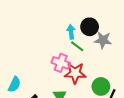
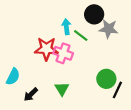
cyan arrow: (71, 32) -> (66, 27), moved
red star: (75, 73) -> (46, 49), moved

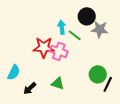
green triangle: (62, 89) -> (58, 83), turned -40

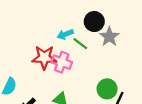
cyan arrow: (62, 27) -> (65, 34), turned -104
gray star: (100, 29) -> (109, 37), turned 30

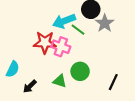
cyan arrow: (65, 34) -> (64, 21), size x1.5
green circle: (107, 89) -> (80, 71), moved

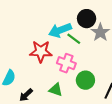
pink cross: (61, 47) -> (66, 63), moved
green circle: (80, 71) -> (85, 80), moved

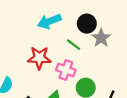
cyan arrow: (60, 30) -> (49, 21), moved

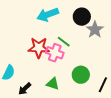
green line: (74, 45) -> (64, 42), moved
pink cross: (66, 70) -> (55, 53), moved

